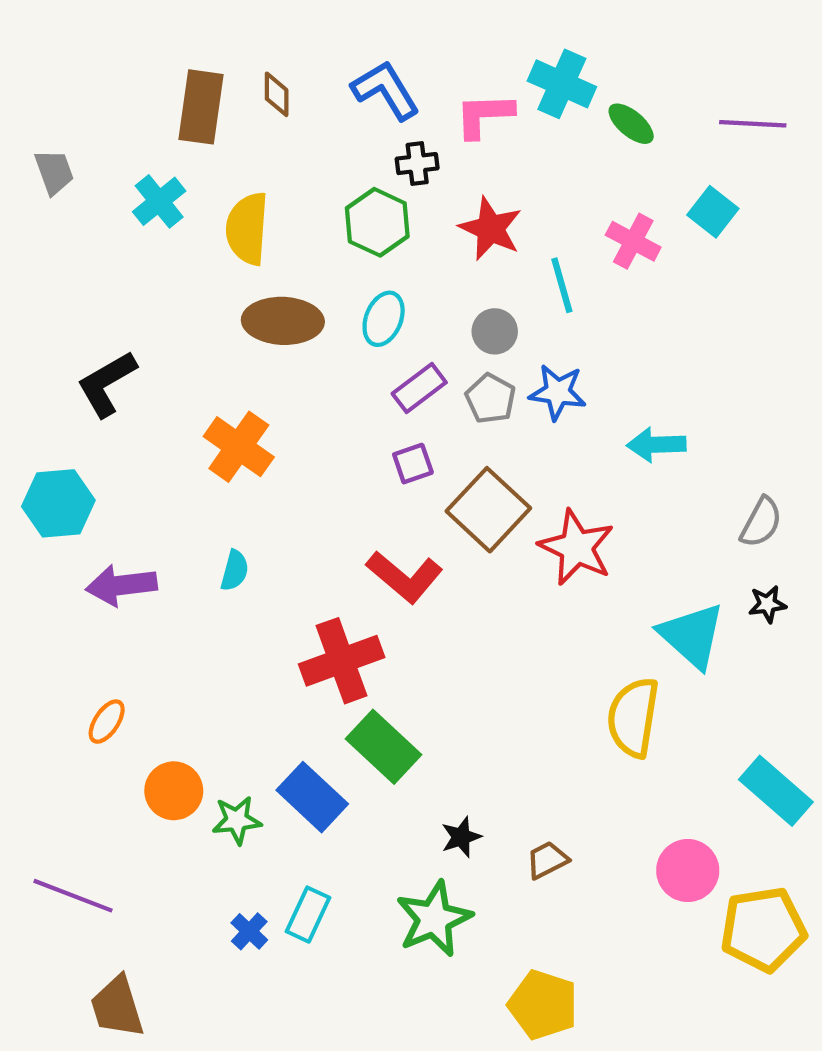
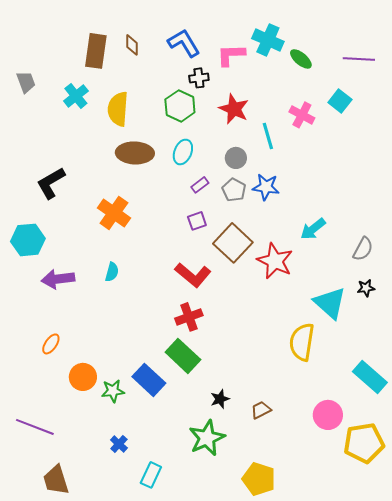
purple rectangle: (419, 388) -> (200, 185), size x0.7
cyan arrow: (656, 445) -> (313, 229), moved, turned -36
red cross: (342, 661) -> (189, 317), moved, size x0.7
cyan rectangle: (308, 915) -> (151, 475), moved

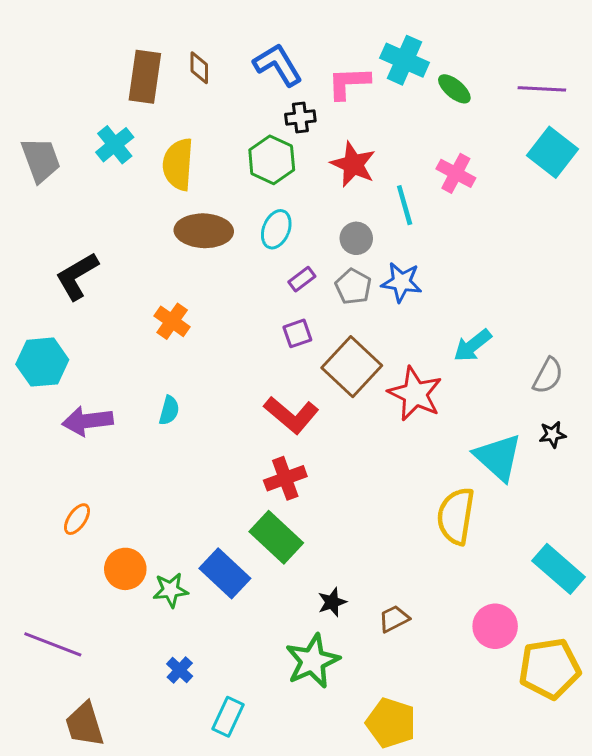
gray trapezoid: (26, 82) -> (41, 160), moved, size x1.4
cyan square: (340, 101) -> (552, 152), moved, size x1.4
orange cross: (114, 213) -> (172, 321), size x0.7

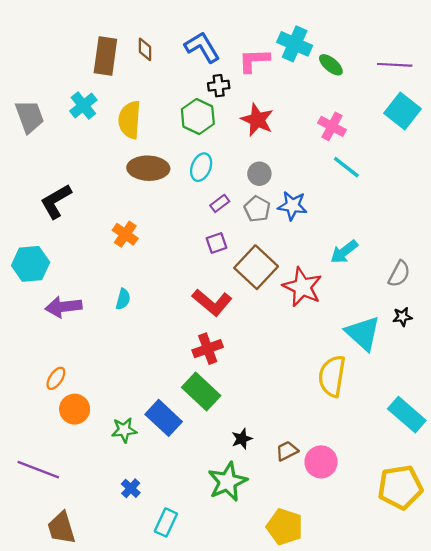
cyan line: (405, 205) -> (346, 167), moved, turned -36
orange circle: (125, 569) -> (75, 409), moved
pink circle: (495, 626) -> (321, 462), moved

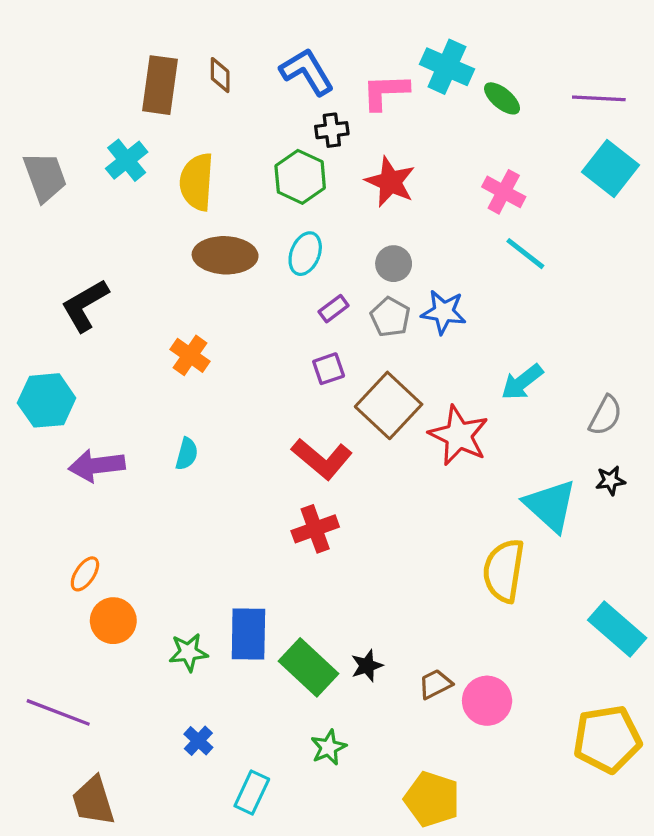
green rectangle: (201, 392) -> (308, 667), moved
blue rectangle: (164, 418) -> (248, 634), turned 48
green star: (228, 482) -> (329, 747), moved, size x0.6

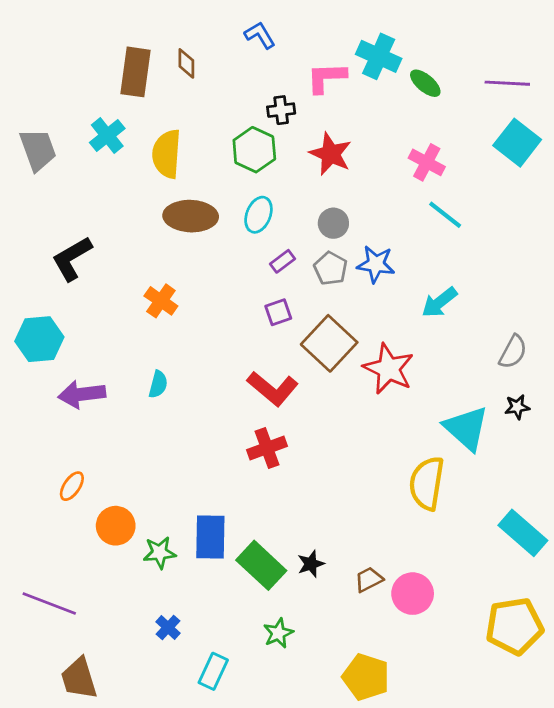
blue L-shape: (307, 72) -> (260, 35), moved, size x0.7
cyan arrow: (522, 382) -> (439, 302), moved
orange circle: (113, 621) -> (116, 526), moved

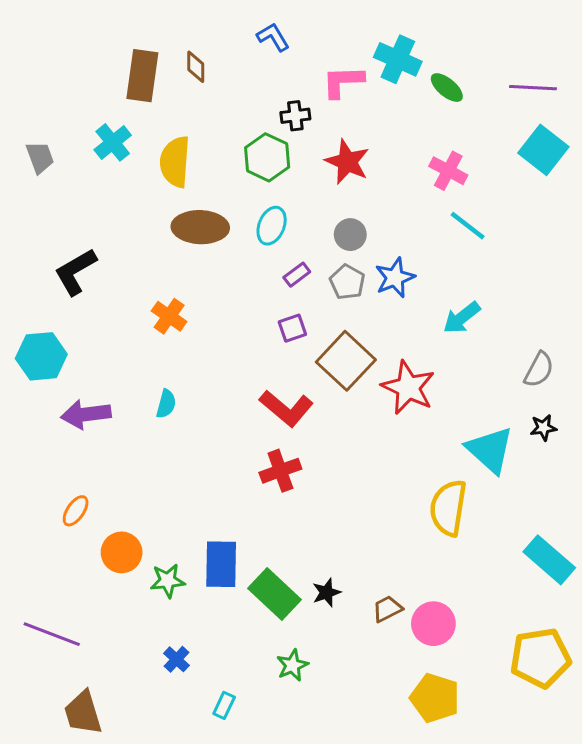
gray trapezoid: (38, 150) -> (40, 157), size x0.7
blue star: (376, 264) -> (395, 278), turned -30
cyan rectangle: (213, 671) -> (224, 705), size x0.7
yellow pentagon: (366, 677) -> (435, 698), moved

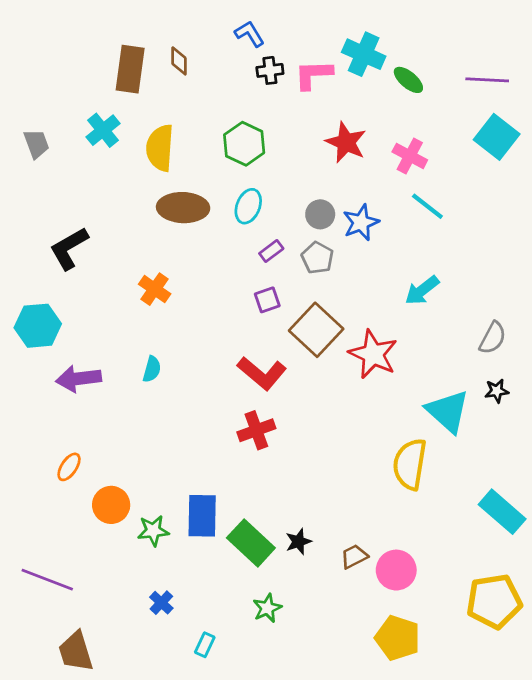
black cross: (295, 116) -> (270, 70), moved
red star: (347, 162) -> (346, 142), moved
blue star: (395, 278) -> (361, 223), moved

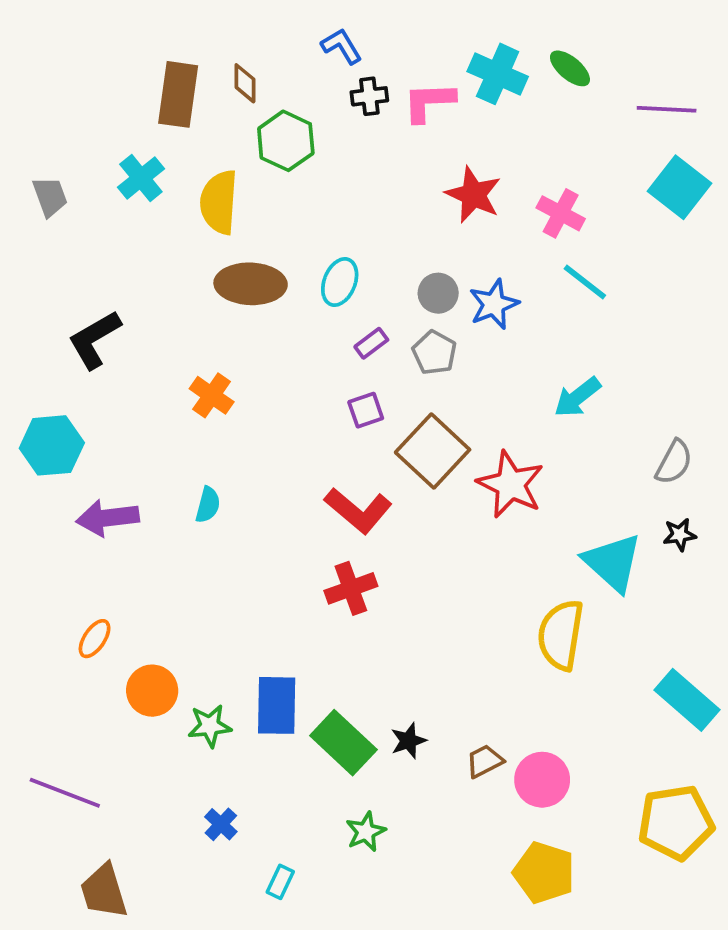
green ellipse: (408, 80) -> (570, 68), moved
green hexagon: (244, 144) -> (286, 141), moved

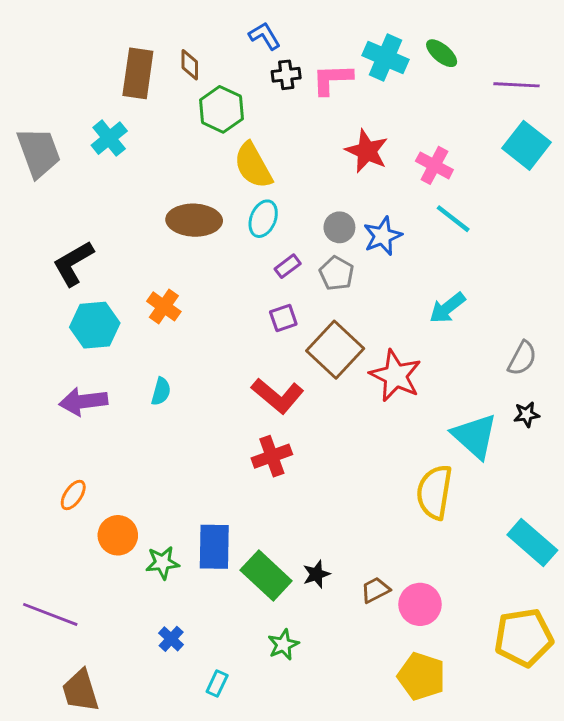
gray trapezoid: (50, 197) -> (39, 152), size x1.6
yellow semicircle: (219, 202) -> (253, 165), moved, turned -33
cyan hexagon: (52, 445) -> (95, 325), moved

